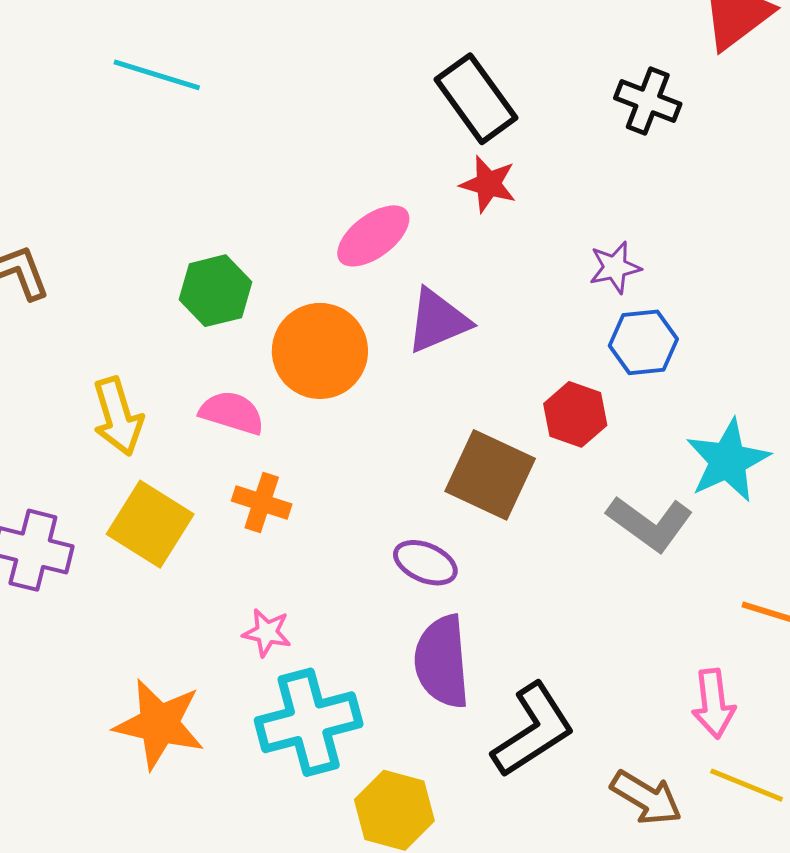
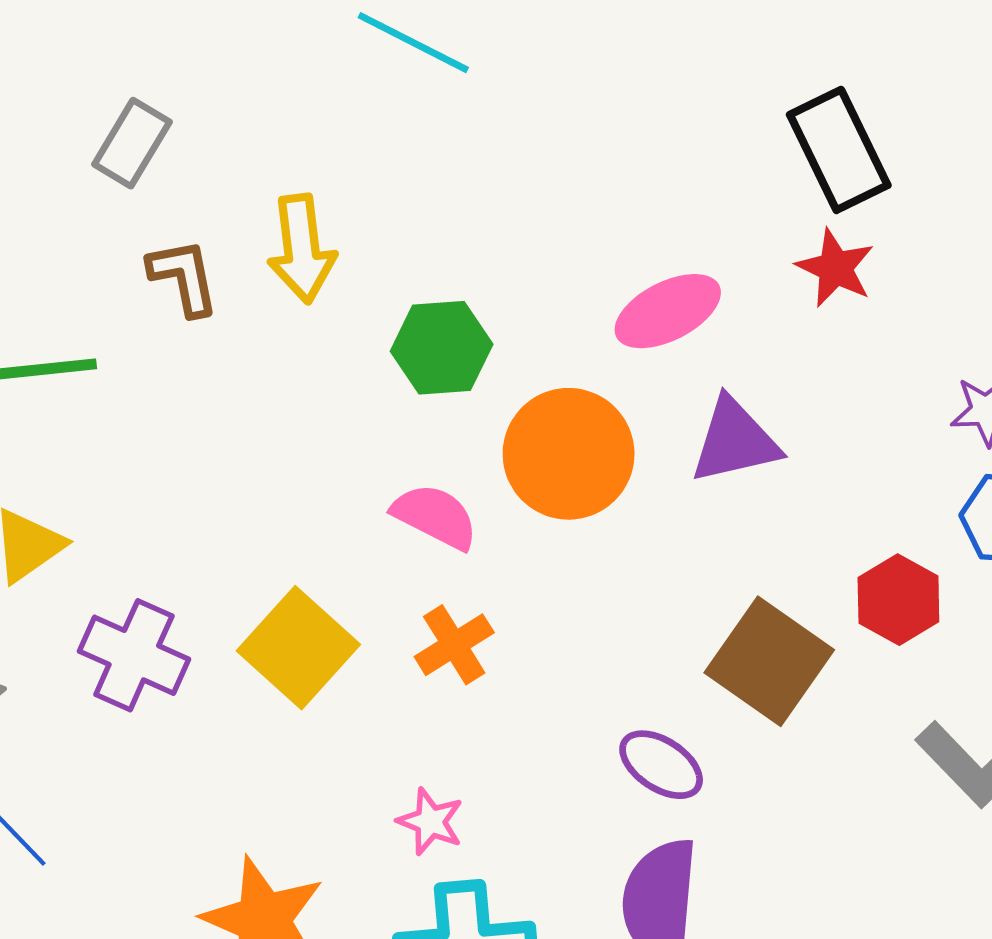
yellow arrow: (118, 416) -> (302, 249), moved
orange cross: (262, 502) -> (454, 645), turned 30

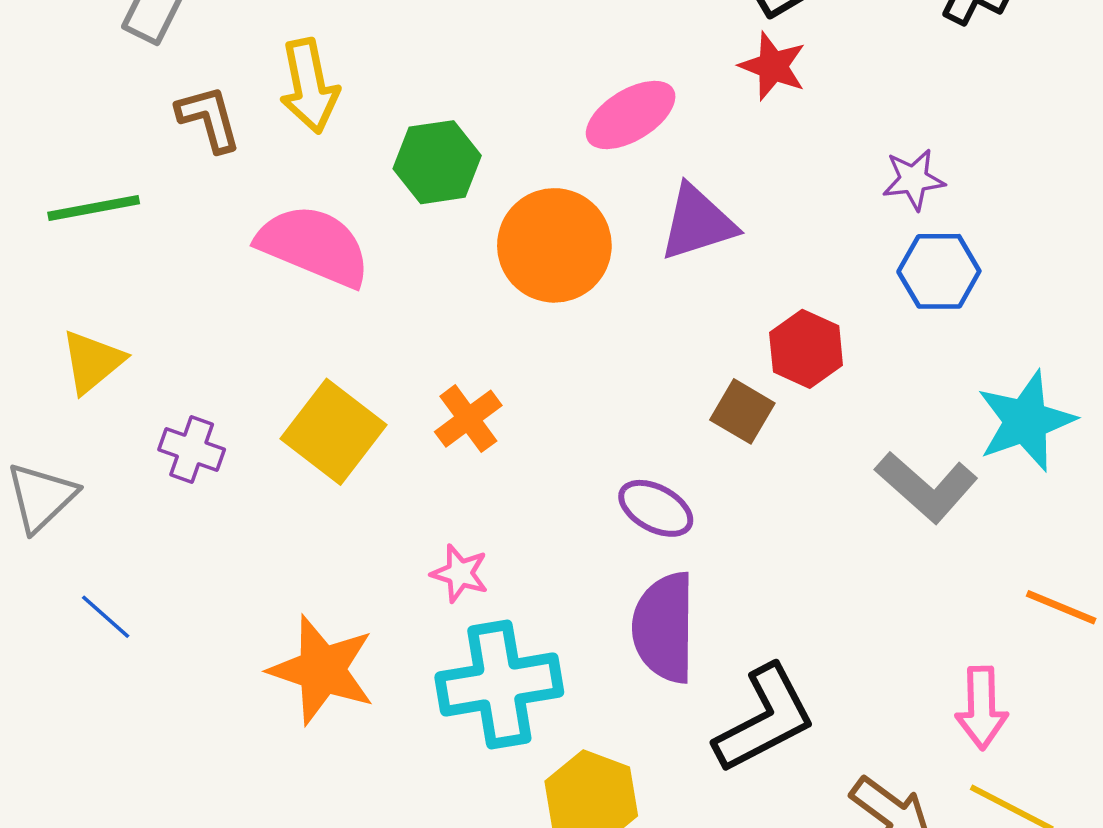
pink semicircle: (435, 516) -> (314, 246), moved, size x1.5
red hexagon: (898, 600) -> (806, 349), moved
purple cross: (134, 655) -> (192, 450), size x0.7
brown square: (769, 661) -> (742, 411), size x0.6

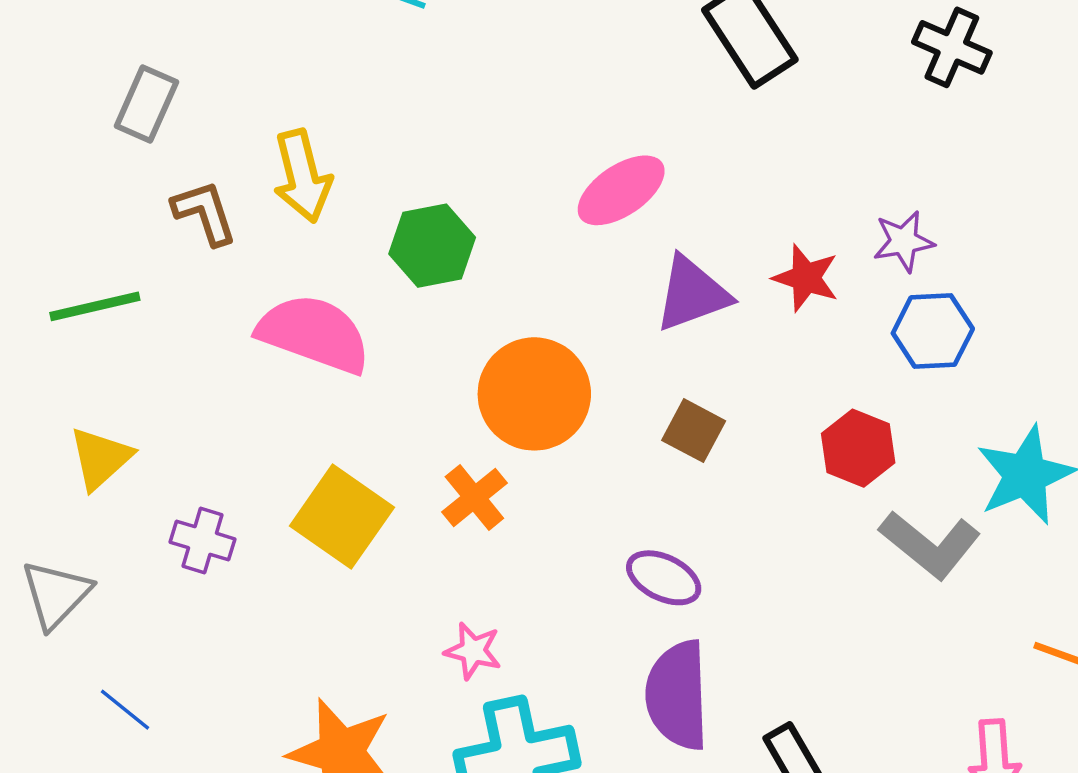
red star: (773, 66) -> (806, 278), moved
orange circle: (554, 245) -> (534, 394), moved
red hexagon: (806, 349) -> (858, 448), moved
brown square: (742, 411) -> (694, 431), moved

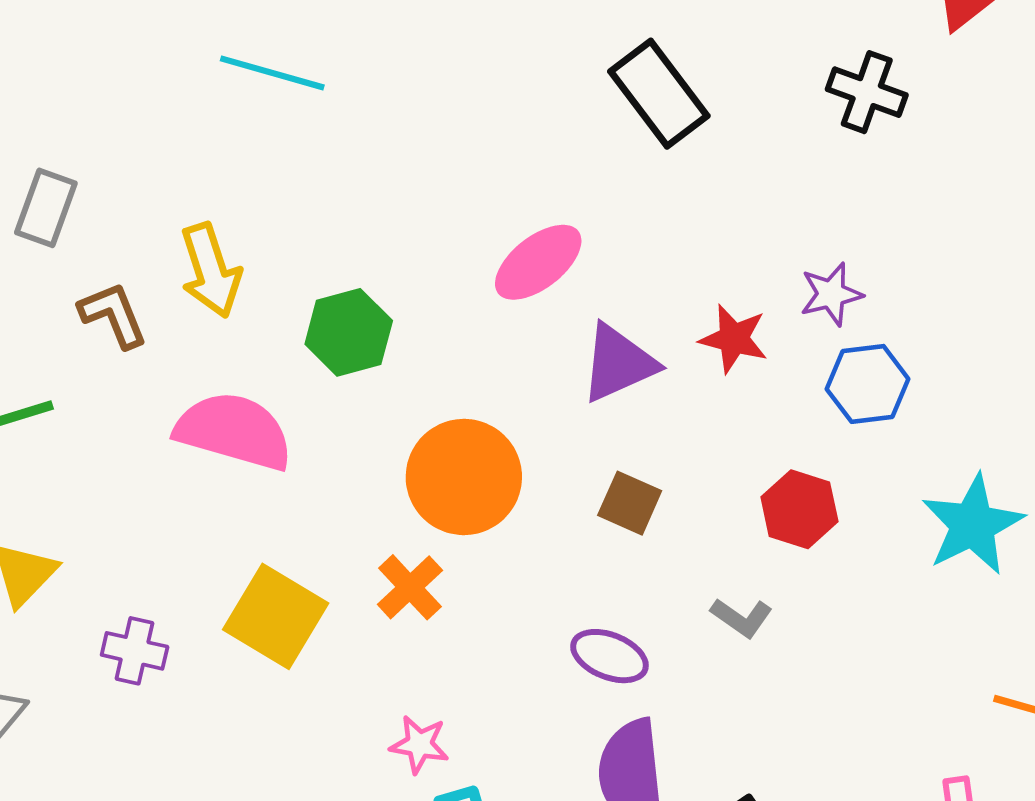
gray L-shape: (930, 544) -> (742, 618), moved, size x0.6

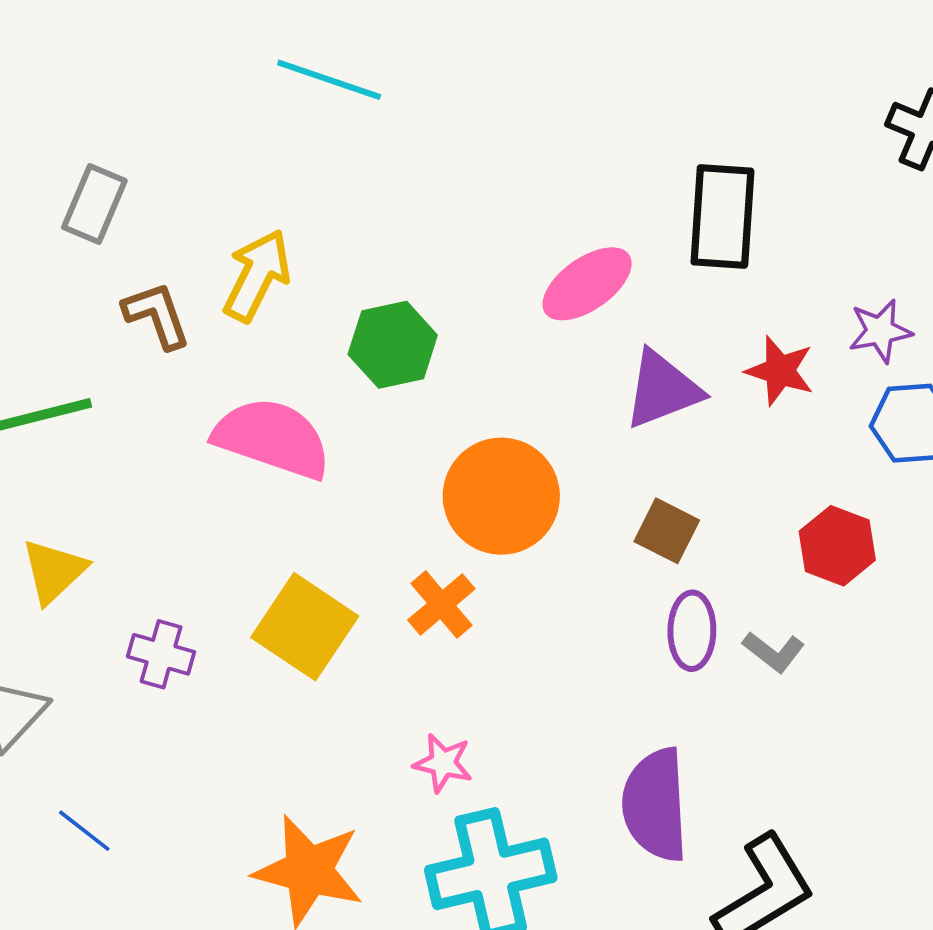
black rectangle: (659, 94) -> (722, 216), moved, turned 38
yellow arrow: (211, 270) -> (257, 275), turned -138
purple ellipse: (610, 656) -> (692, 631), moved, turned 66

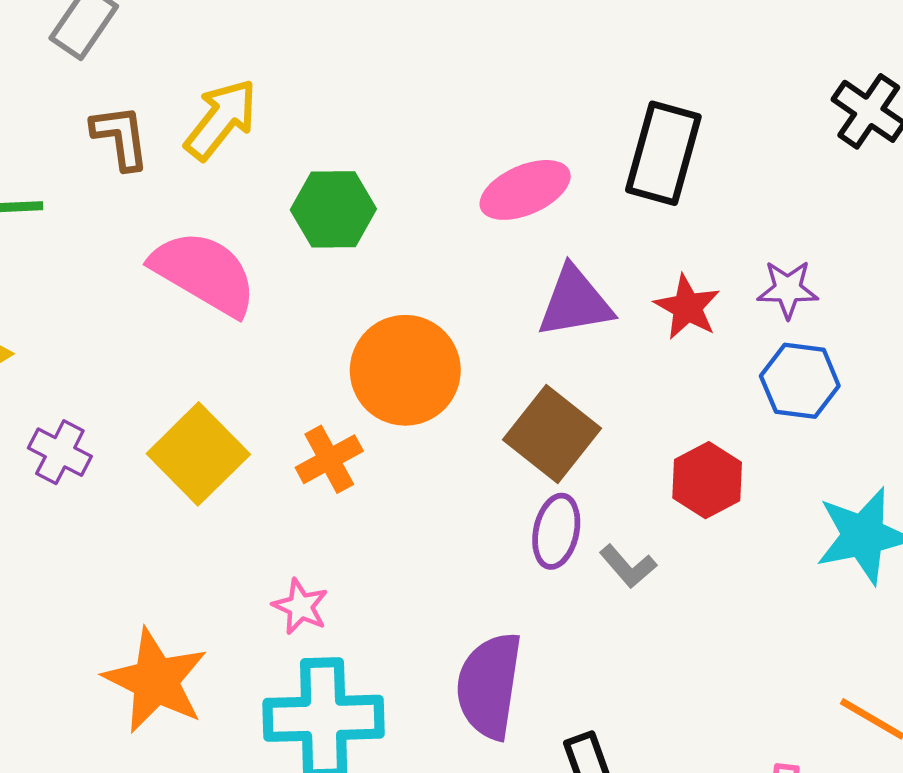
brown square: (667, 531) -> (552, 434), size x1.5

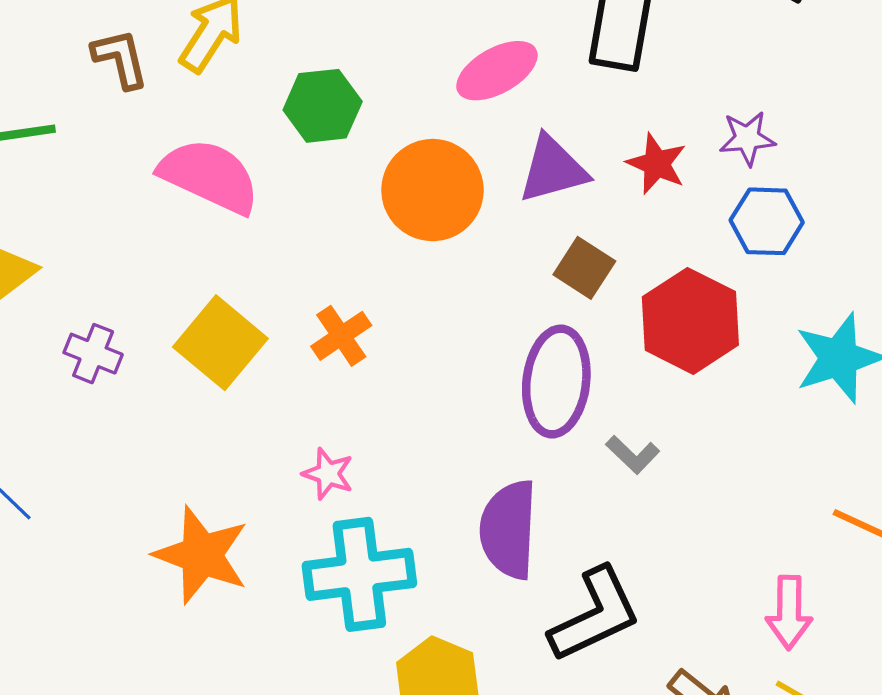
orange circle: (405, 370) -> (432, 190), moved
brown square: (552, 434) -> (584, 268), moved, size x0.7
red hexagon: (707, 480) -> (690, 321), size x1.5
purple ellipse: (556, 531) -> (556, 382), size x1.6
gray L-shape: (628, 566) -> (633, 455), moved

